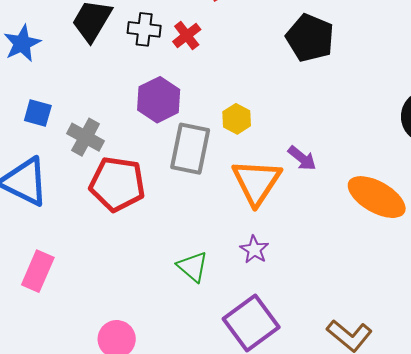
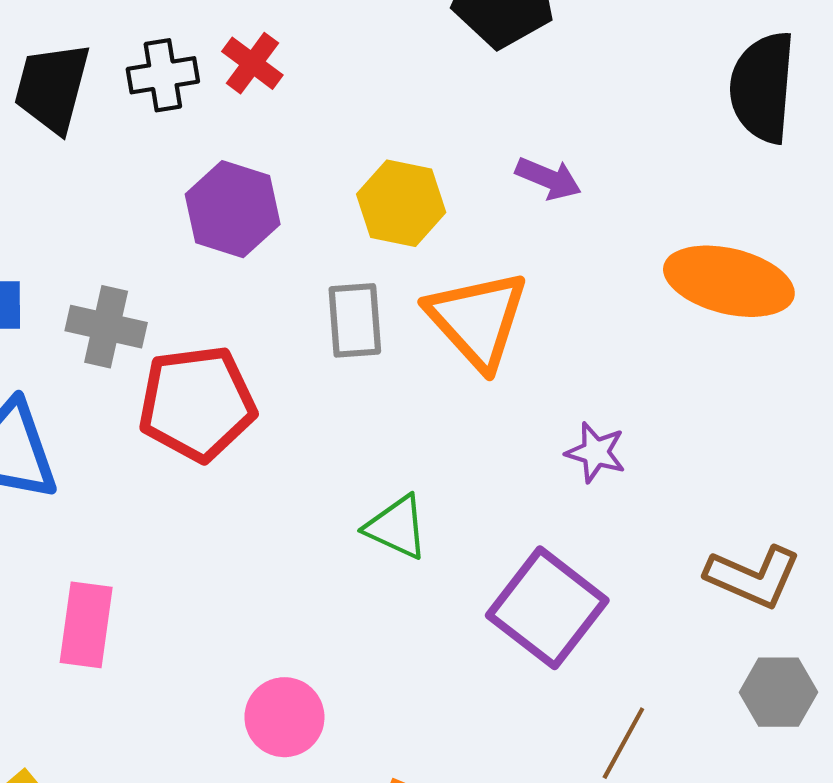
yellow hexagon: (237, 119) -> (401, 203), size x1.4
gray rectangle: (190, 149) -> (355, 320), moved, size x0.7
purple arrow: (302, 158) -> (548, 179), moved
purple star: (254, 250) -> (596, 452), moved

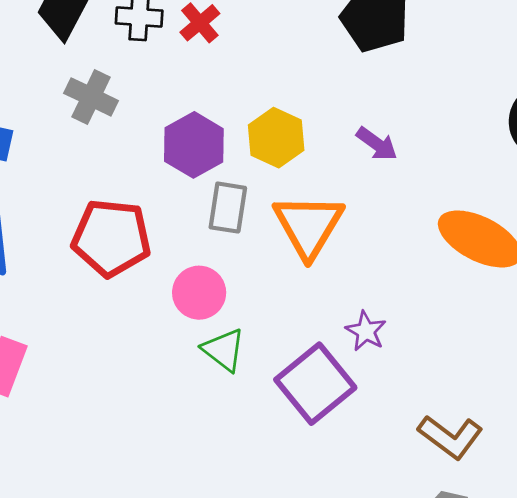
purple hexagon: (233, 209) -> (194, 145), moved
gray cross: (106, 327) -> (91, 97), moved
purple square: (547, 608) -> (315, 384), moved
pink circle: (284, 717) -> (199, 293), moved

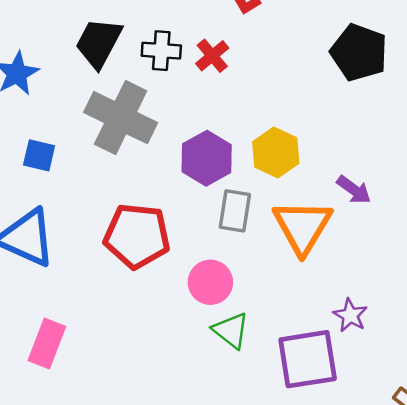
gray cross: (91, 97) -> (121, 118), size x1.6
purple arrow: (377, 144) -> (354, 190), moved
purple square: (315, 384) -> (308, 359), turned 30

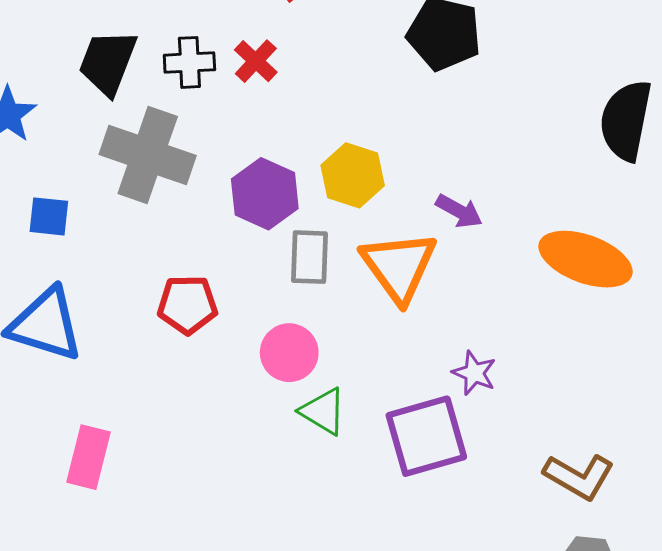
red pentagon: (137, 236) -> (187, 305), size x0.7

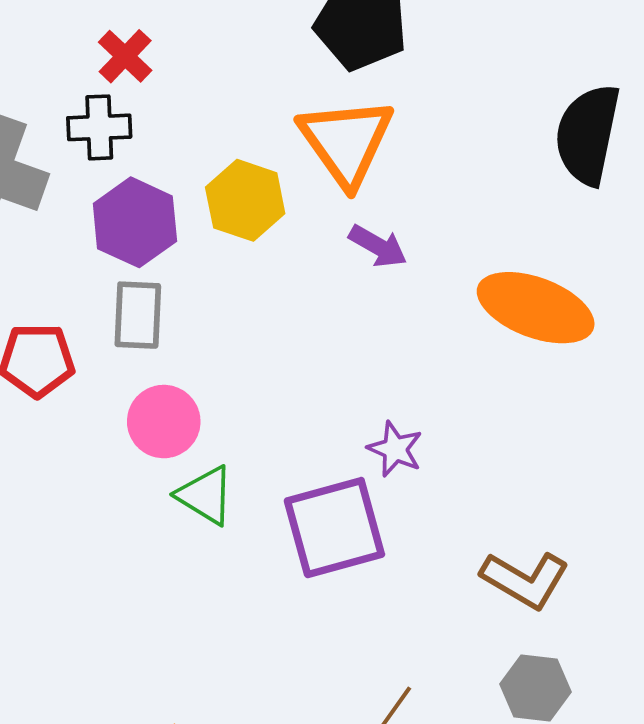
black cross: (189, 62) -> (99, 127), moved
gray rectangle: (309, 257) -> (138, 315), moved
orange triangle: (399, 266) -> (346, 142), moved

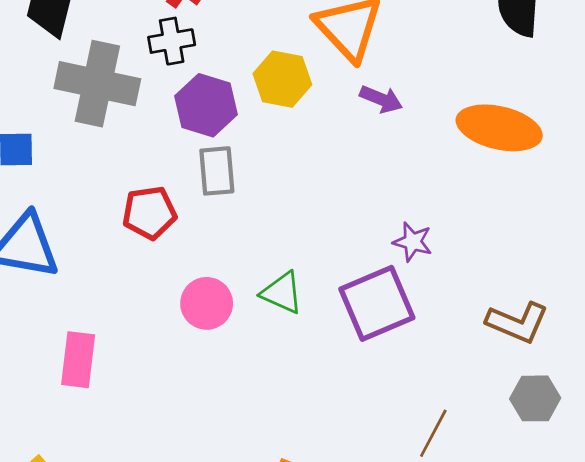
pink circle: (164, 422) -> (207, 303), moved

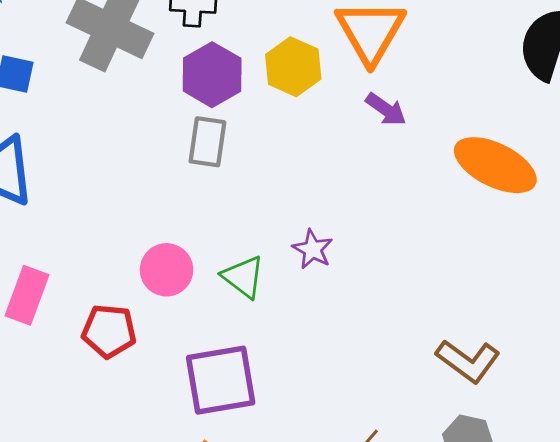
red pentagon: (149, 213) -> (109, 331), moved
purple star: (413, 242) -> (313, 249), moved
purple square: (377, 303) -> (221, 380), moved

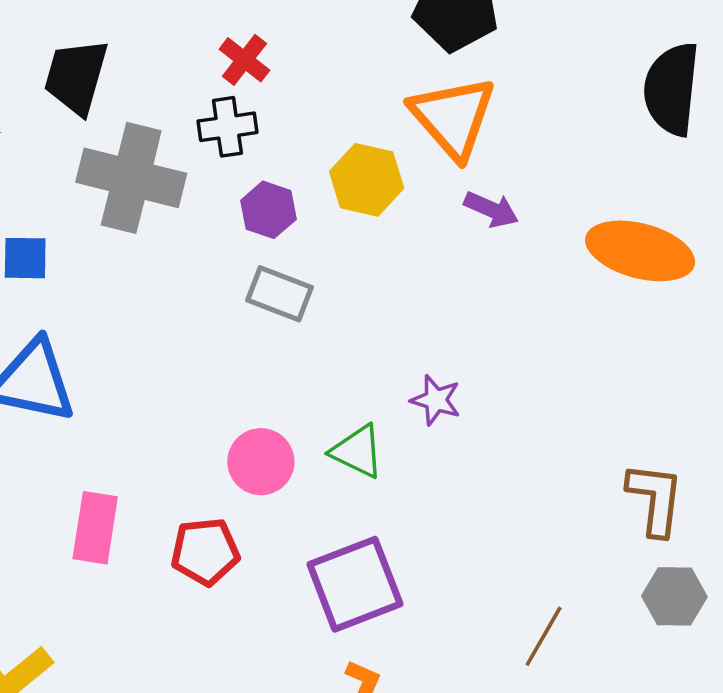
purple hexagon: (212, 75) -> (268, 210), size x0.7
gray rectangle: (207, 142) -> (279, 294), turned -66
brown L-shape: (468, 361) -> (655, 499), turned -108

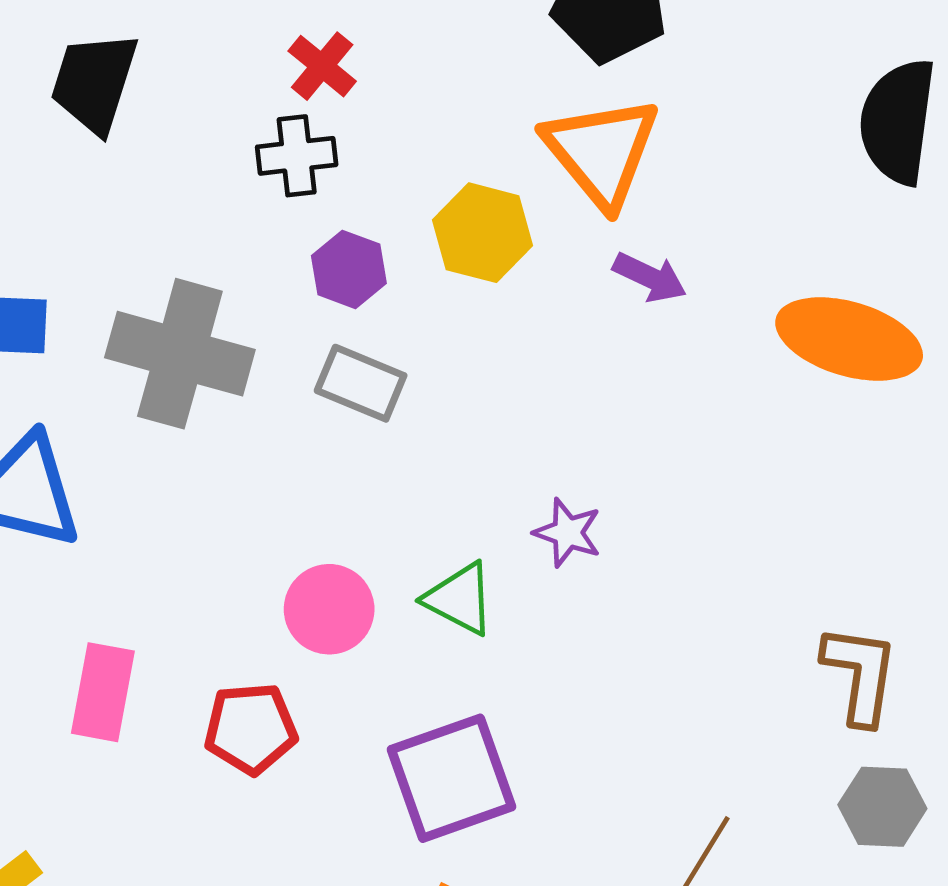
gray cross: (131, 178) -> (180, 354), moved

